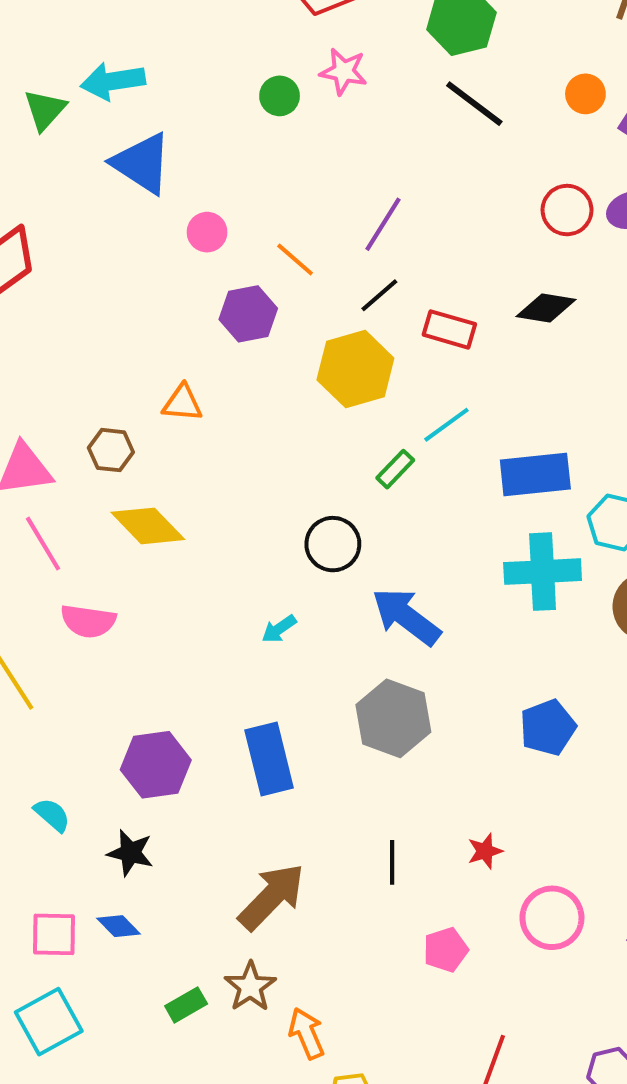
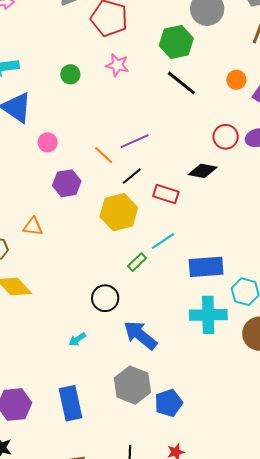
green circle: (280, 96) -> (70, 74), moved
purple line: (383, 224) -> (135, 141), turned 32
orange line: (295, 260) -> (104, 155), moved
black diamond: (546, 308) -> (203, 171), moved
blue pentagon: (548, 727) -> (169, 403), moved

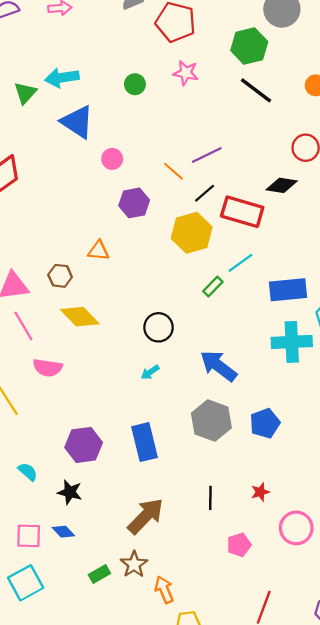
red rectangle: (166, 194) -> (242, 212), size x1.5
black circle: (105, 298) -> (159, 327), moved
blue pentagon: (169, 403) -> (265, 423), moved

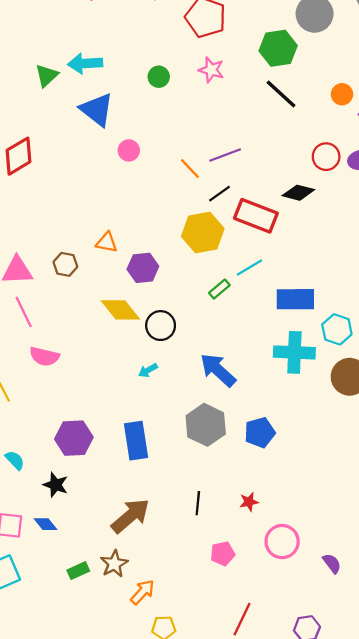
purple hexagon: (134, 203) -> (143, 268), moved
yellow diamond: (80, 317) -> (120, 310), moved
orange arrow: (164, 590) -> (143, 592), turned 60

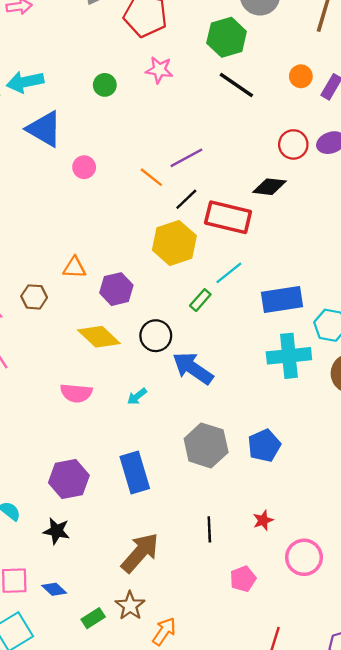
black circle: (161, 326) -> (156, 336), moved
pink semicircle: (44, 356) -> (76, 393), moved
blue arrow: (218, 370) -> (193, 368), moved
blue diamond: (45, 524) -> (54, 589), moved

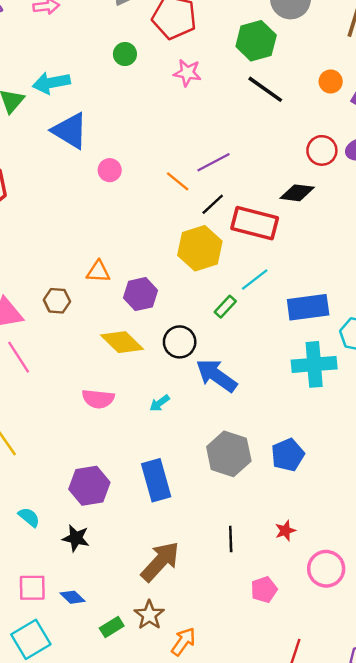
green circle: (105, 85) -> (125, 54), moved

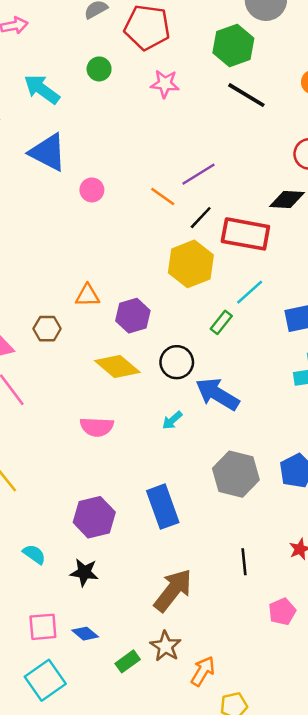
cyan arrow: (51, 83) -> (42, 89), moved, turned 51
cyan arrow: (160, 403) -> (172, 420), moved

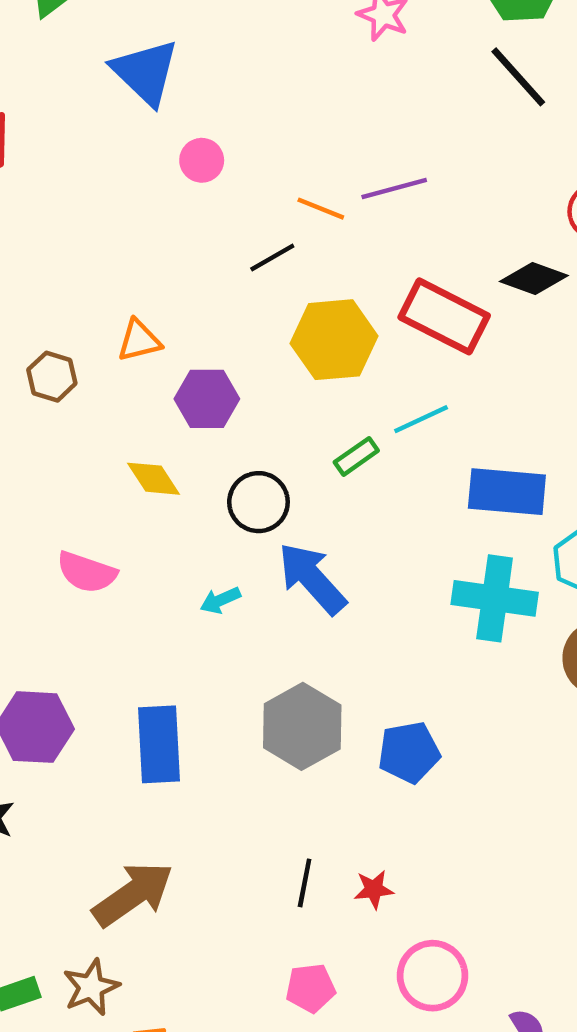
orange line: (163, 197) -> (321, 209), turned -30
black line: (201, 218) -> (272, 257), moved
orange triangle: (88, 296) -> (139, 341), turned -30
yellow diamond: (117, 367) -> (154, 479), size x0.7
black line: (244, 562) -> (305, 883), moved

